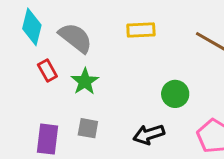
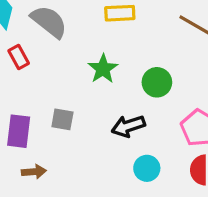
green star: (85, 81) -> (103, 69), moved

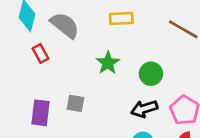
black arrow: (128, 126) -> (144, 109), moved

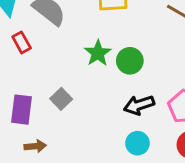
green circle: (151, 74) -> (130, 61), moved
gray square: (76, 103) -> (61, 99), turned 36

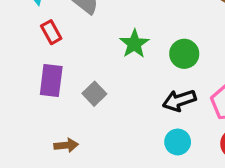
green circle: (130, 61) -> (184, 54), moved
purple rectangle: (22, 110) -> (51, 80), moved

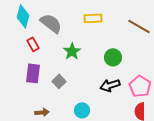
green star: (134, 44) -> (72, 51), moved
cyan circle: (178, 142) -> (82, 110), moved

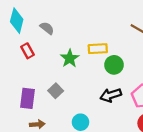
yellow rectangle: (93, 18) -> (98, 49), moved
gray semicircle: (51, 23) -> (47, 28), size x0.6
purple rectangle: (33, 73) -> (28, 98), moved

